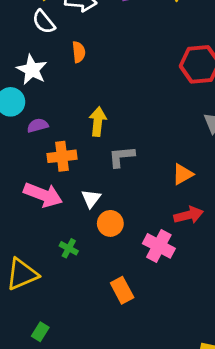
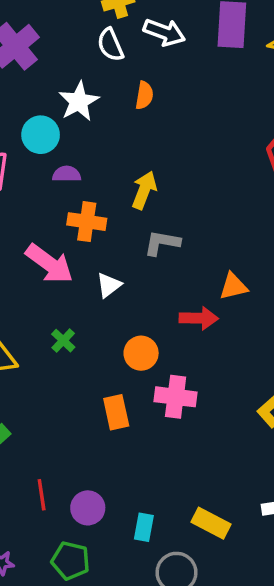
red arrow: (189, 215) -> (199, 318), moved
orange circle: (110, 223) -> (141, 353), moved
pink cross: (159, 246) -> (176, 397), moved, turned -36

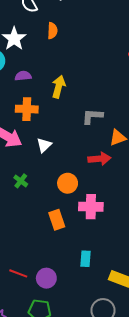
purple semicircle: (67, 174) -> (23, 76), moved
gray L-shape: (162, 243) -> (92, 116), moved
red line: (42, 495) -> (18, 273), turned -54
cyan rectangle: (144, 527) -> (86, 259), moved

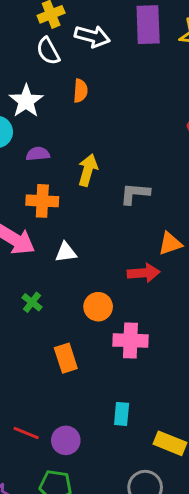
gray L-shape: (92, 116) -> (135, 194), moved
white triangle: (44, 145) -> (66, 252), turned 35
orange rectangle: (57, 220) -> (66, 358), moved

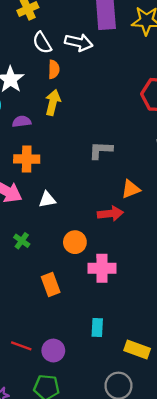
white arrow: (92, 36) -> (79, 42), moved
white semicircle: (48, 51) -> (42, 43), moved
yellow arrow: (88, 170) -> (53, 102), moved

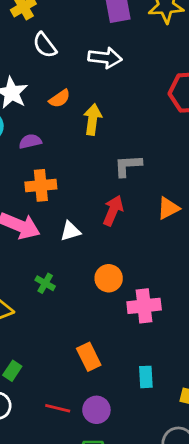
white arrow: (79, 42) -> (105, 58), moved
orange semicircle: (54, 69) -> (60, 99), moved, turned 60
yellow arrow: (53, 102) -> (93, 119), moved
red arrow: (110, 214) -> (113, 211), moved, turned -55
orange rectangle: (51, 284) -> (89, 357), moved

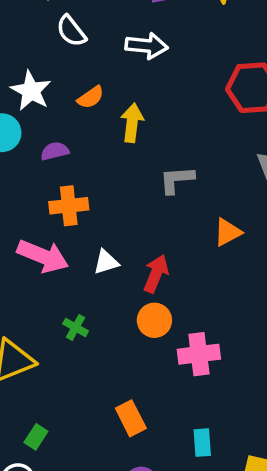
red arrow: (113, 211) -> (156, 274), moved

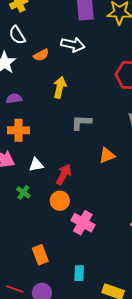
white semicircle: (71, 31) -> (17, 35), moved
orange semicircle: (91, 97) -> (41, 55), moved
green cross: (76, 327) -> (23, 192), moved
pink cross: (199, 354) -> (83, 223), turned 30

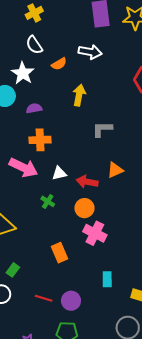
orange triangle: (107, 155) -> (115, 170), moved
red arrow: (64, 174) -> (87, 182), turned -105
pink cross: (83, 223) -> (95, 233), moved
orange rectangle: (40, 255) -> (59, 253), moved

